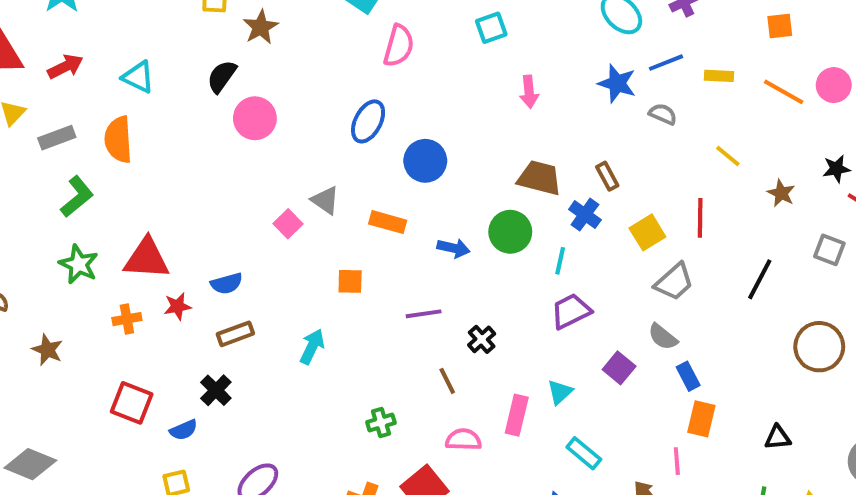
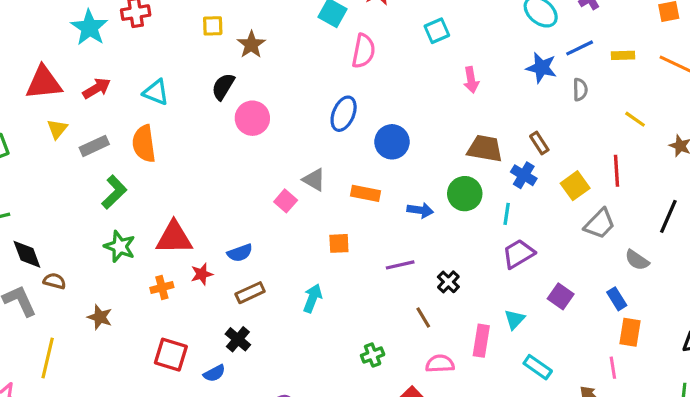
gray semicircle: (663, 114) -> (580, 90), turned 70
gray semicircle: (663, 337) -> (637, 260), moved

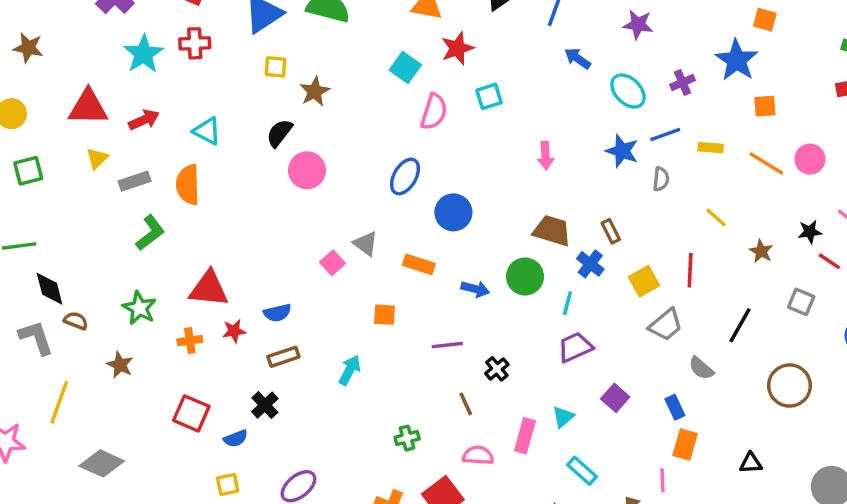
cyan square: (437, 31) -> (489, 96), moved
green star: (120, 246) -> (139, 308), moved

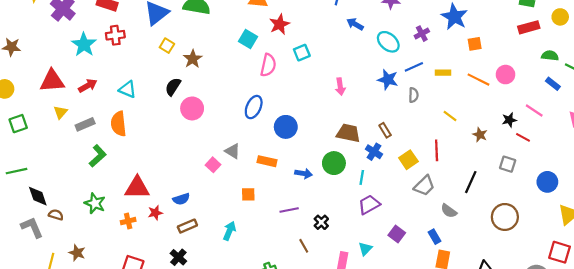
yellow square: (276, 67) -> (167, 46), turned 32
brown star: (120, 365) -> (77, 253), moved

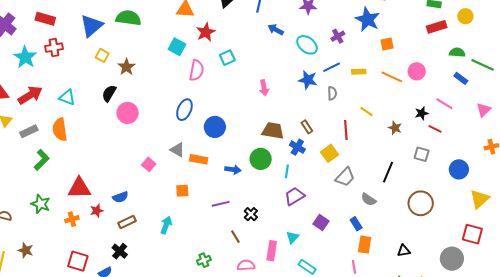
red arrow: (88, 86) -> (30, 95), size x1.4
red line: (437, 150) -> (346, 130), moved
gray triangle: (233, 151) -> (177, 150), moved

